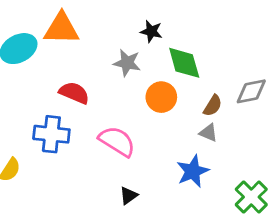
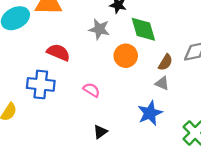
pink semicircle: (117, 141) -> (92, 90), size x0.6

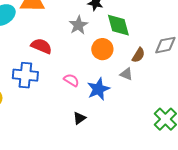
gray star: (99, 29) -> (78, 25), turned 30
gray triangle: (162, 83) -> (126, 74), moved
blue star: (150, 113) -> (98, 89), moved

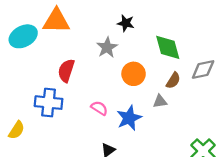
green diamond: (118, 25) -> (168, 47), moved
red semicircle: (41, 46) -> (66, 71), turned -95
gray triangle: (126, 74) -> (160, 101), turned -32

